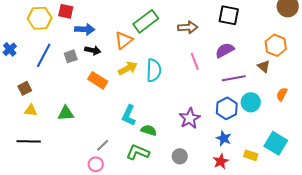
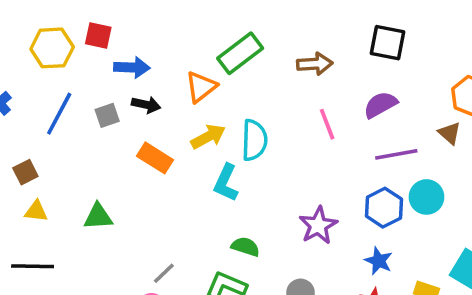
cyan L-shape: (129, 115) -> (226, 183), moved

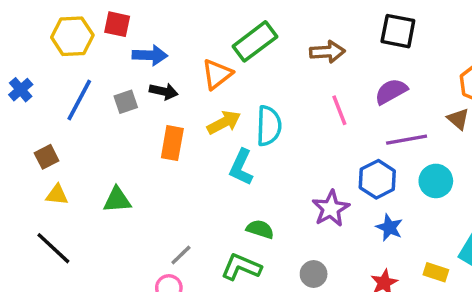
orange rectangle: (155, 158) -> (172, 143), turned 68
blue hexagon: (384, 208) -> (377, 179), moved
blue star: (379, 261) -> (389, 227), moved
black line: (33, 266) -> (53, 248), turned 42

